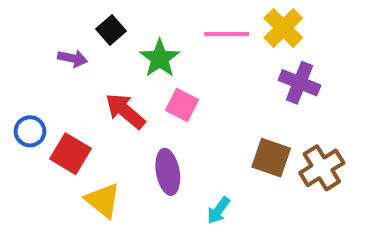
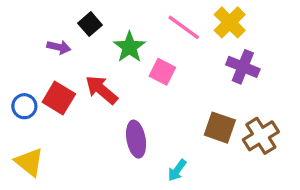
pink line: (227, 34) -> (184, 27), turned 36
pink square: (182, 105) -> (162, 72), moved
red square: (71, 154) -> (59, 98), moved
yellow triangle: (103, 200) -> (29, 162), moved

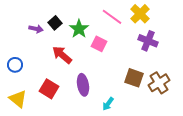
black square: (90, 24) -> (55, 23), moved
red square: (59, 98) -> (49, 89), moved

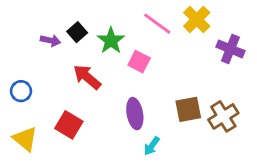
purple cross: (148, 41) -> (230, 49), moved
brown square: (134, 78) -> (188, 109), turned -30
purple ellipse: (83, 85) -> (135, 114), moved

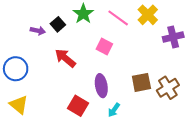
green star: (111, 41) -> (83, 14), moved
purple cross: (230, 49) -> (173, 37), turned -36
blue circle: (21, 91) -> (16, 69), size x1.5
red square: (69, 125) -> (78, 106), moved

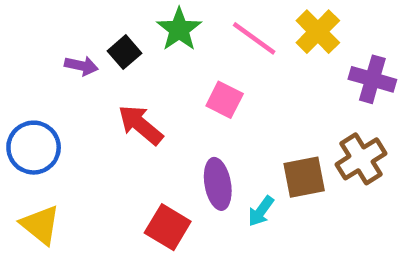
purple cross: (173, 37) -> (372, 79), turned 30
brown cross: (168, 88) -> (361, 159), moved
cyan arrow: (114, 110) -> (261, 211), moved

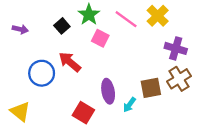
purple arrow: (81, 66) -> (20, 29), moved
purple cross: (372, 79) -> (176, 48), moved
pink square: (225, 100) -> (100, 38), moved
blue circle: (34, 148) -> (42, 73), moved

